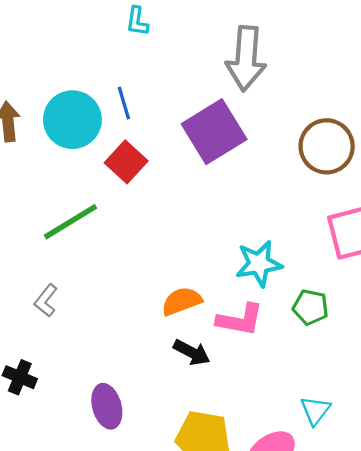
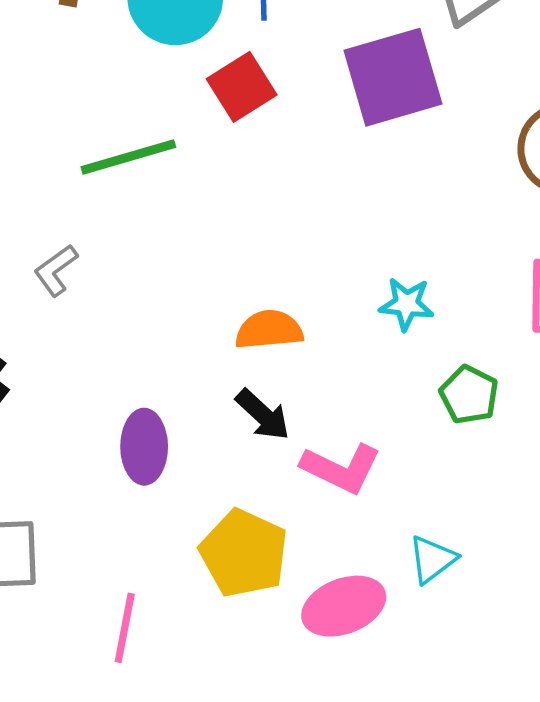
cyan star: (259, 264) -> (406, 304), size x0.7
pink L-shape: (240, 320) -> (341, 468), moved
purple ellipse: (107, 406) -> (144, 447), moved

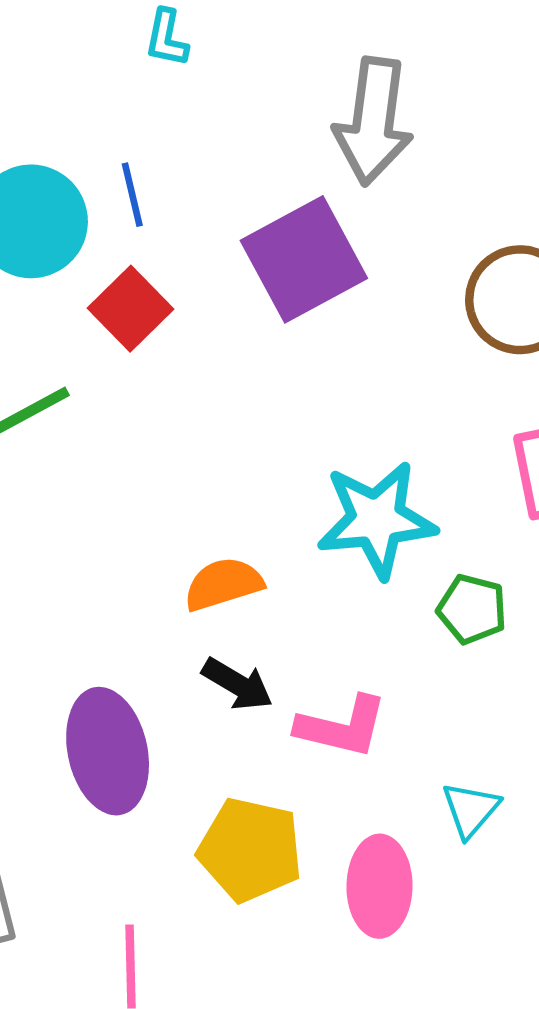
cyan star: (406, 304) -> (377, 520), size x1.8
purple ellipse: (144, 447) -> (108, 751), size x1.4
pink ellipse: (344, 606) -> (379, 886), turned -56

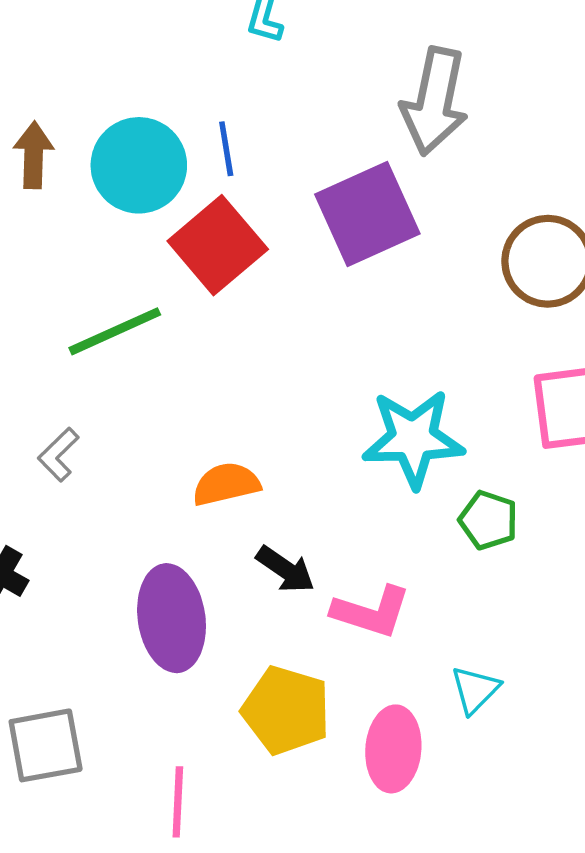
red square: (130, 309) -> (218, 245), size x1.4
orange semicircle: (223, 584) -> (226, 484), moved

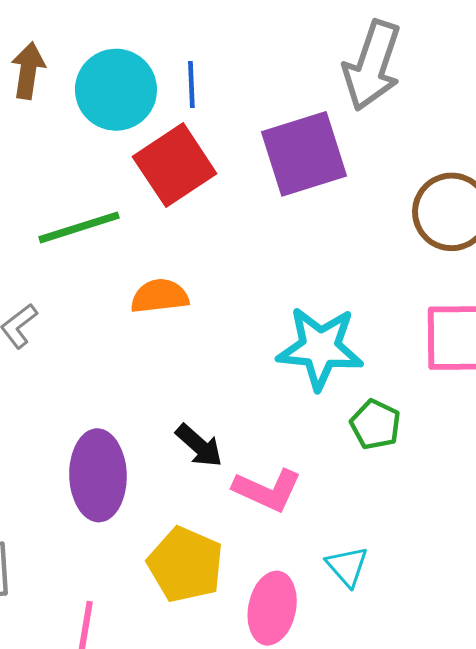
orange semicircle: (226, 484) -> (160, 296), moved
cyan triangle: (475, 690) -> (347, 566), turned -33

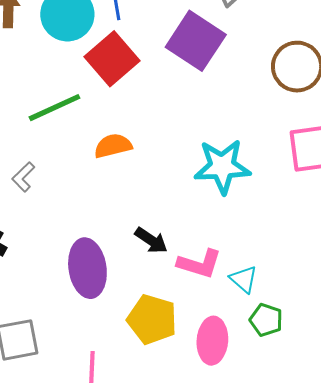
purple square: (304, 154) -> (196, 41), turned -32
green pentagon: (375, 425) -> (266, 320), moved
cyan triangle: (347, 566) -> (244, 279), moved

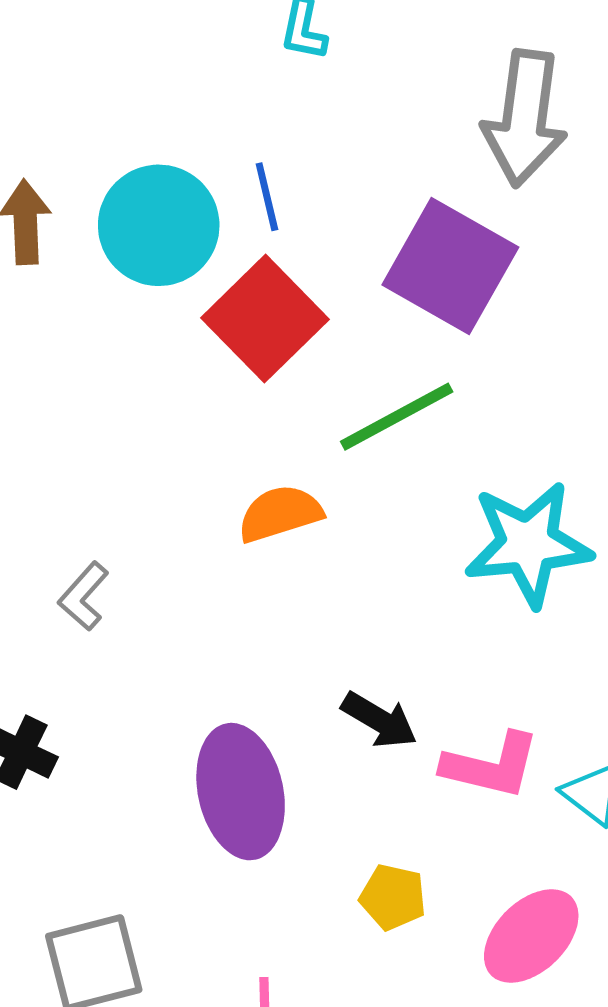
green line: (55, 108) -> (397, 417), moved
yellow pentagon: (152, 319) -> (393, 897), size x0.6
pink ellipse: (212, 341) -> (531, 936), turned 45

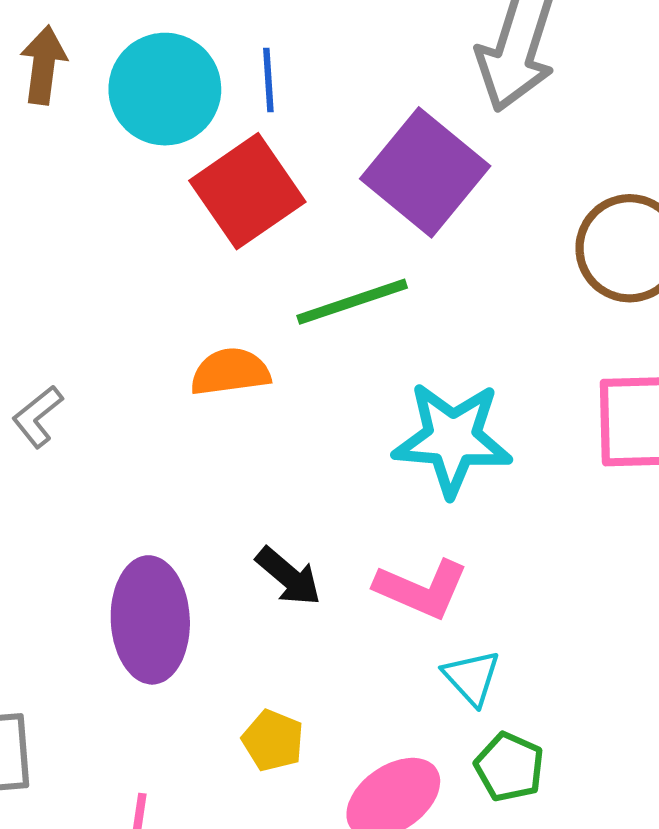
pink L-shape: (491, 766) -> (421, 589), moved

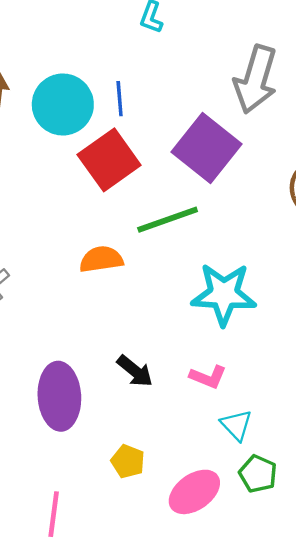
pink L-shape: (421, 589) -> (208, 377), size x0.7

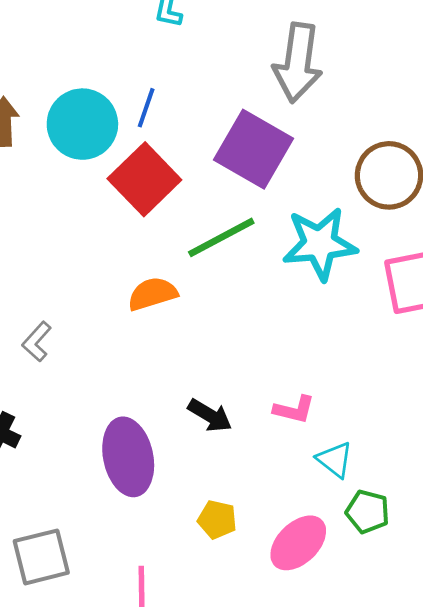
blue line: (120, 99) -> (146, 108), turned 32
cyan star: (224, 294) -> (320, 244), moved

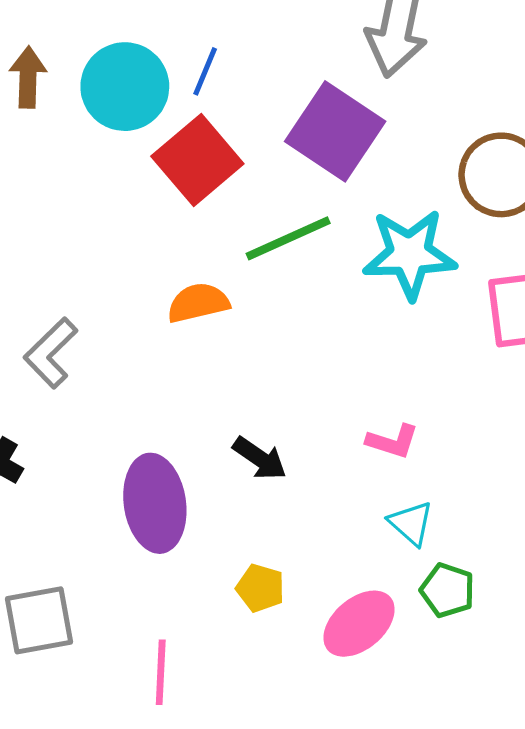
gray L-shape: (37, 342) -> (51, 353), size x1.4
pink L-shape: (294, 410) -> (393, 441), moved

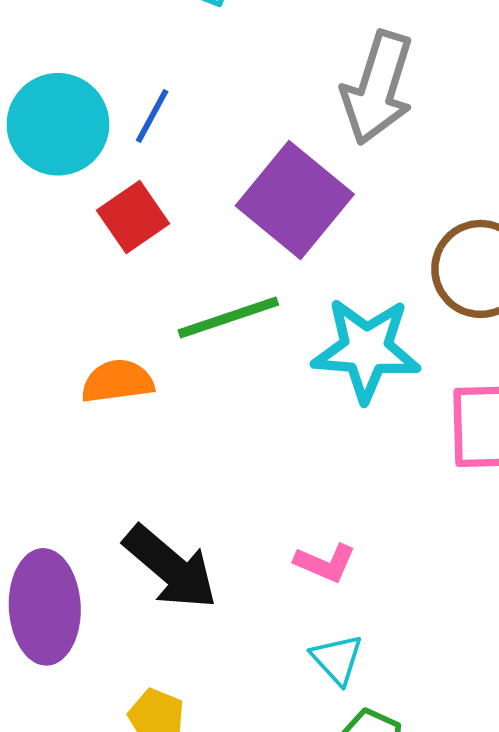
red square: (197, 160) -> (133, 217), size x0.7
black arrow: (260, 458) -> (170, 567), size x1.6

